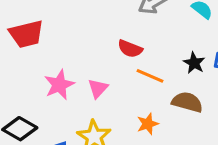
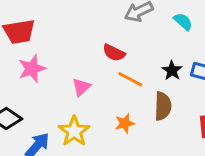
pink star: (59, 85) -> (32, 69), moved
brown semicircle: (187, 102) -> (163, 106), turned 72

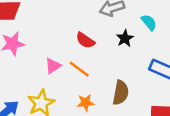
black star: (172, 70) -> (125, 38), moved
orange line: (130, 79) -> (79, 69), moved

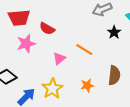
red semicircle: (85, 40) -> (47, 29), moved
orange line: (79, 69) -> (84, 49), moved

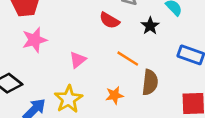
red semicircle: (47, 29) -> (109, 20), moved
orange line: (84, 49) -> (128, 59), moved

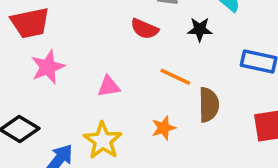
black star: (150, 26) -> (200, 29), turned -30
pink triangle: (78, 60) -> (109, 86), turned 36

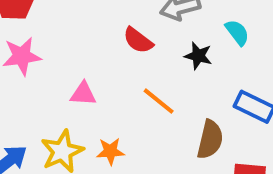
brown semicircle: (209, 105) -> (210, 139), moved
orange star: (163, 128) -> (110, 151), moved

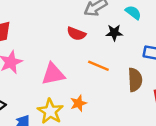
pink triangle: (83, 94) -> (53, 74), size x1.5

